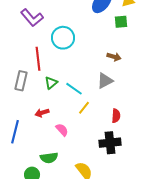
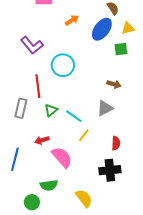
pink semicircle: (62, 130) -> (62, 157), size x1.6

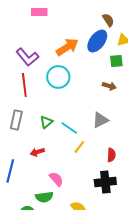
orange arrow: (72, 20) -> (67, 47), moved, size x1.6
brown arrow: (114, 84) -> (109, 86), moved
red line: (38, 86) -> (24, 85), moved
pink semicircle: (62, 157) -> (56, 179), moved, size x0.7

